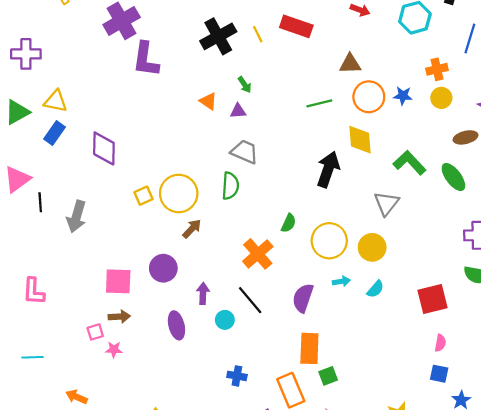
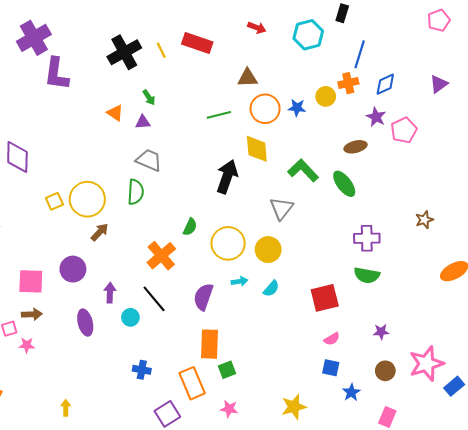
orange cross: (437, 69) -> (348, 83), moved
yellow circle: (441, 98) -> (326, 96), moved
pink semicircle: (440, 343) -> (332, 339), turned 49

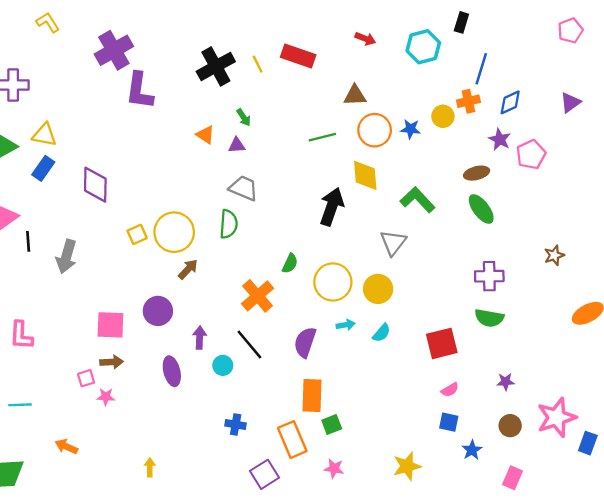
green ellipse: (344, 184) -> (481, 209), moved
blue rectangle: (454, 386) -> (588, 443), turned -30

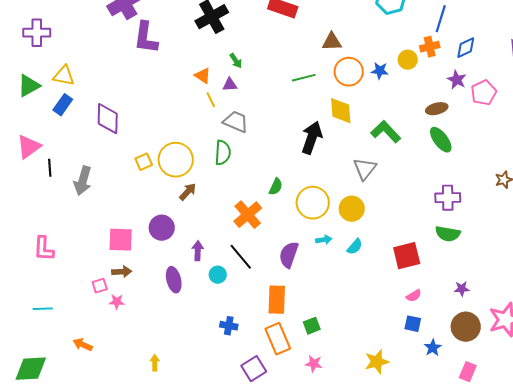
yellow line: (258, 64) -> (211, 100), moved
orange rectangle: (312, 396) -> (277, 300), moved
brown circle: (510, 426) -> (466, 327), size x1.5

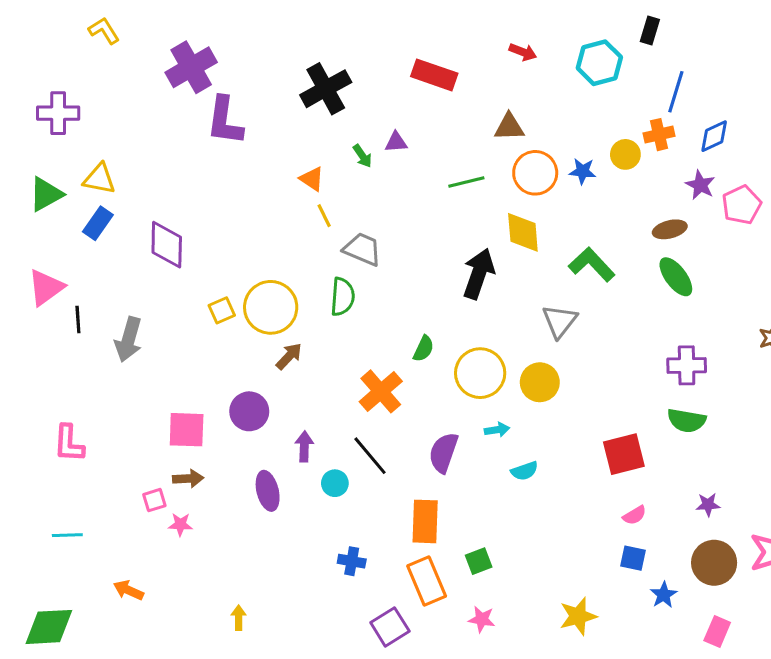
purple triangle: (230, 85) -> (396, 142), moved
cyan semicircle: (355, 247) -> (524, 471), moved, turned 30

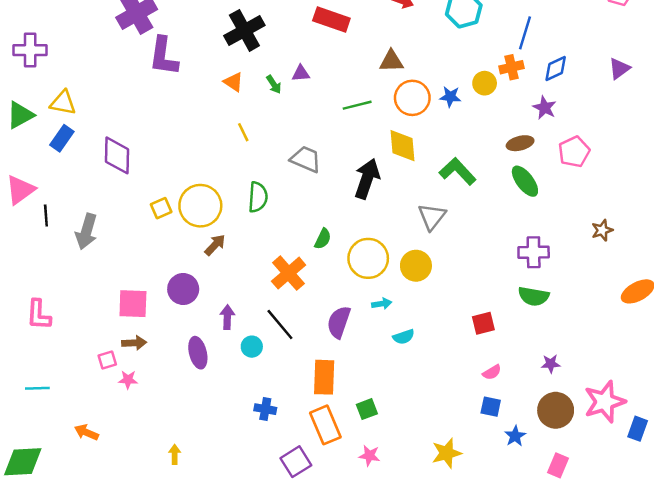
orange triangle: (312, 179) -> (233, 82), moved
pink pentagon: (742, 205) -> (574, 152), moved
gray trapezoid: (362, 249) -> (306, 159), moved
red square: (624, 454) -> (483, 323), size x0.7

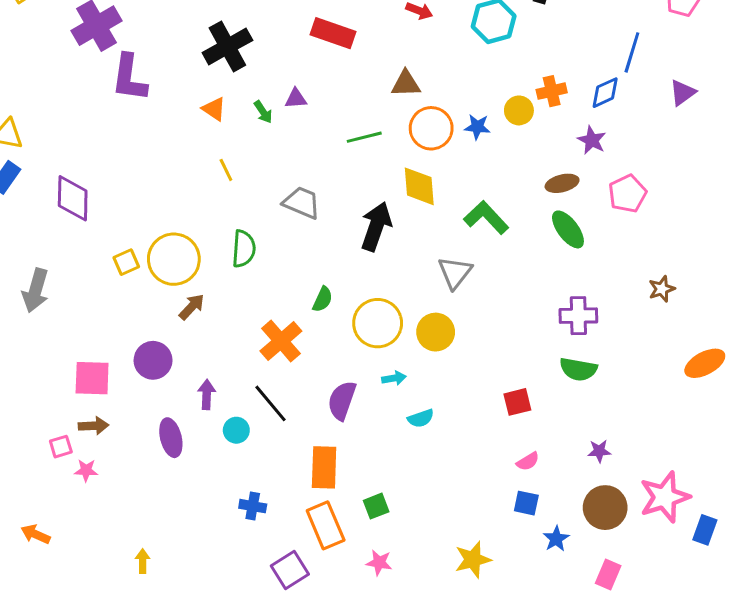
blue line: (525, 33) -> (632, 52), moved

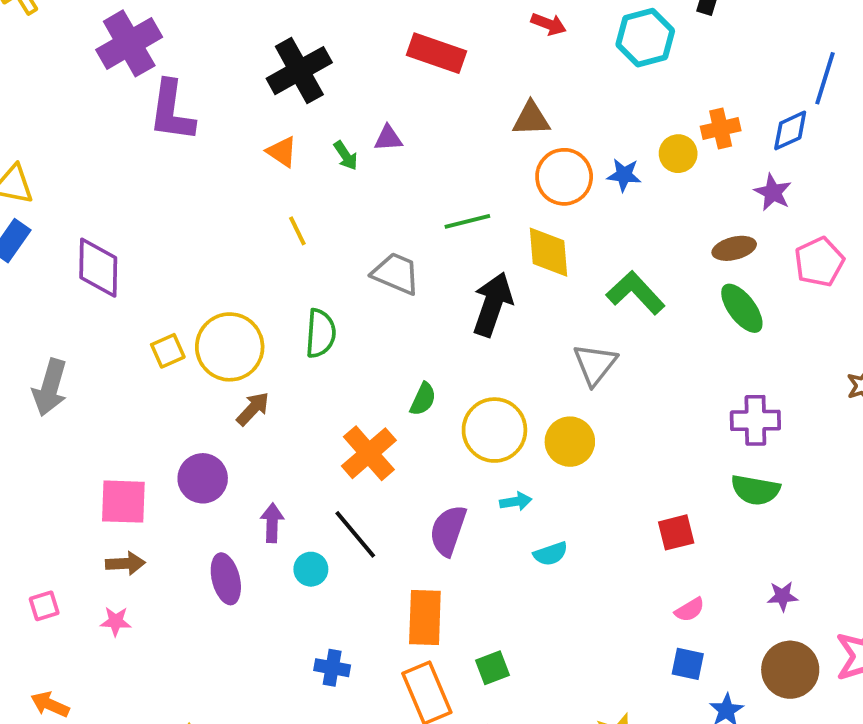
green line: (364, 137) -> (467, 221), moved
pink square: (61, 447) -> (44, 606), moved

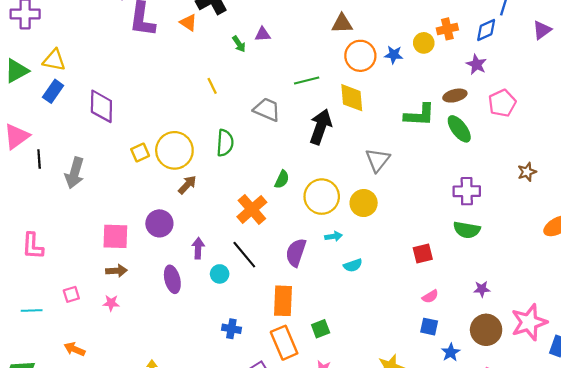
orange triangle: (282, 152) -> (188, 23), moved
green L-shape: (636, 293) -> (419, 115), moved, turned 136

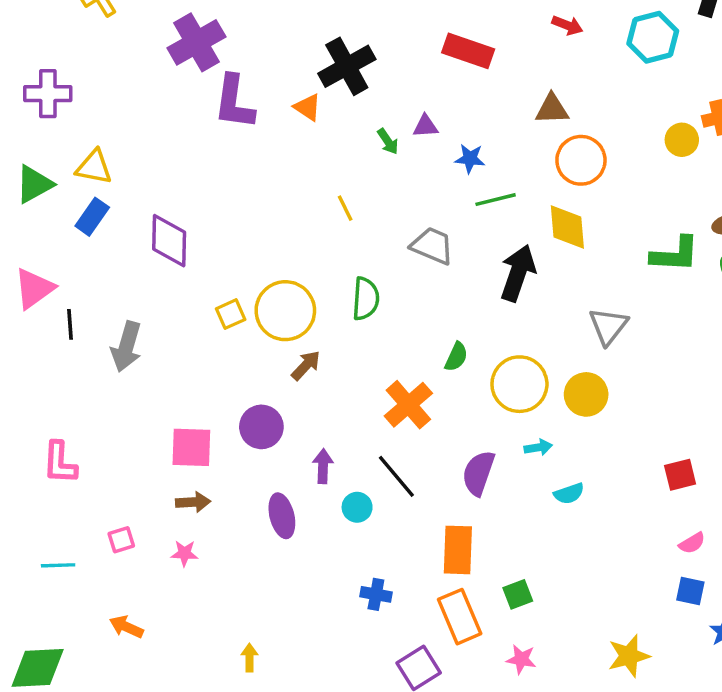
blue star: (394, 55) -> (470, 159), moved

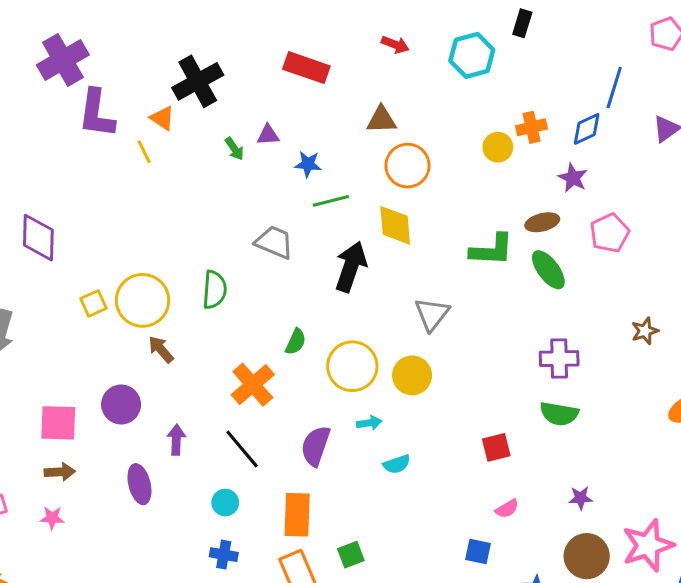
yellow line: (345, 208) -> (144, 152), moved
brown arrow: (306, 365) -> (161, 349), turned -84
cyan circle: (357, 507) -> (225, 503), moved
blue square: (690, 591) -> (478, 552), moved

